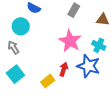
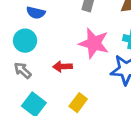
red arrow: (64, 69) -> (63, 67), moved, turned -96

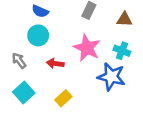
cyan circle: (25, 41) -> (38, 35), moved

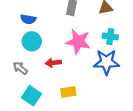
yellow rectangle: (63, 98) -> (68, 92), turned 48

